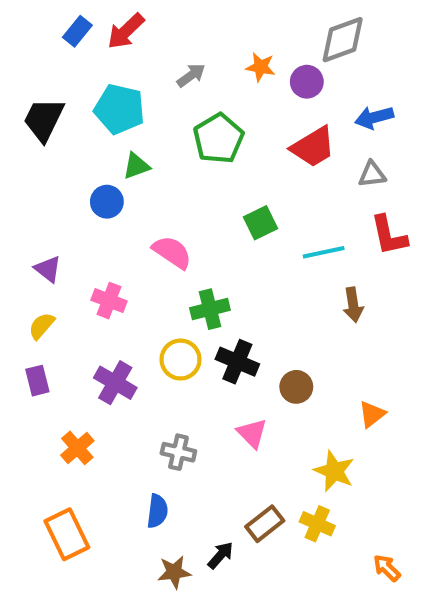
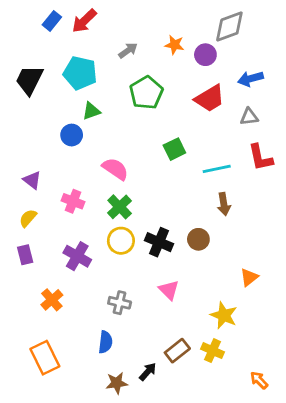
brown arrow: (353, 305) -> (224, 204), moved
green cross: (210, 309) -> (120, 207), moved, turned -30
brown circle: (296, 387) -> (198, 239), moved

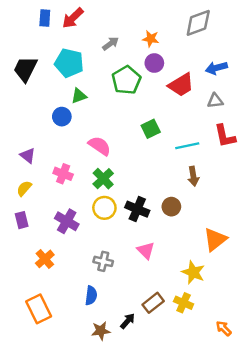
blue rectangle: (52, 21) -> (45, 18), turned -35
purple circle: (205, 55) -> (154, 63), moved
orange triangle: (249, 277) -> (215, 239), size x1.5

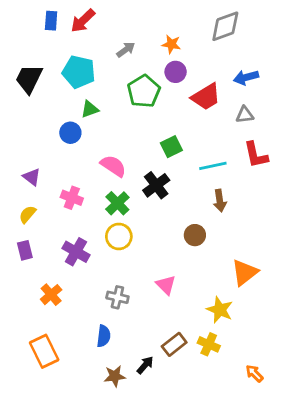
black cross: (137, 209) -> (156, 185), moved, turned 30

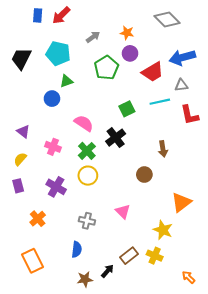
gray diamond: (225, 26) -> (167, 20), turned 65
blue arrow: (246, 77) -> (182, 57), size x1.4
cyan line: (213, 166) -> (160, 102), moved

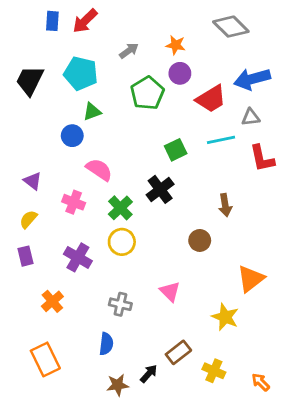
pink semicircle: (84, 123) -> (99, 170), moved
yellow cross: (155, 256) -> (214, 371), moved

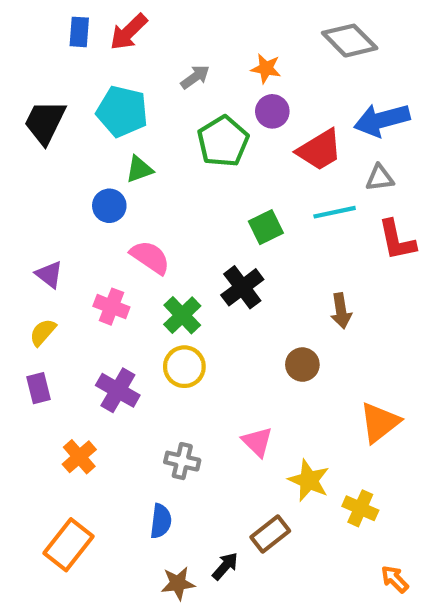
yellow star: (225, 317) -> (309, 480), moved
orange rectangle: (45, 359) -> (69, 545), turned 64
yellow cross: (214, 371) -> (360, 508), moved

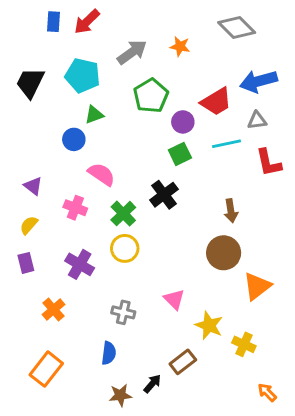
gray arrow: (195, 77) -> (132, 52), size x1.5
purple circle: (272, 111) -> (183, 122), moved
brown circle: (302, 365) -> (224, 253), moved, size x1.5

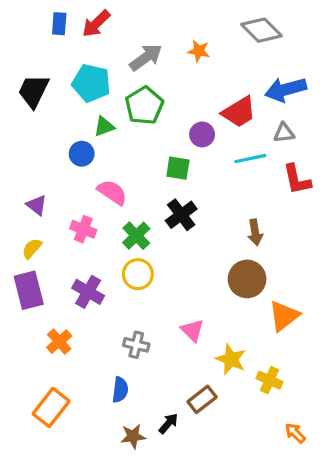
green pentagon: (151, 96) -> (144, 106), moved
green square: (180, 154) -> (178, 168), moved, turned 35
purple rectangle: (26, 263) -> (29, 290), size x1.6

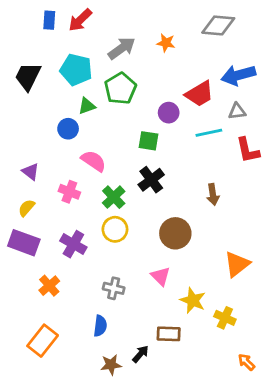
gray diamond: (261, 30) -> (218, 25), turned -40
brown circle: (247, 279) -> (175, 233), moved
purple rectangle: (29, 290) -> (24, 243), turned -56
brown rectangle: (202, 399) -> (169, 334), turned 40

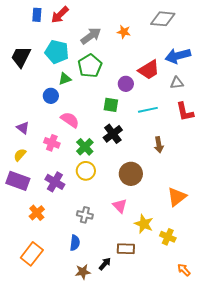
cyan line: (209, 133) -> (148, 110), moved

